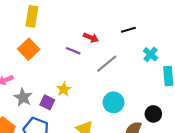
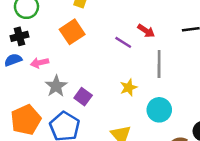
gray line: (107, 64) -> (159, 64), turned -60
yellow star: (64, 89) -> (129, 87), moved

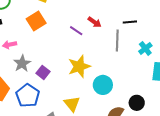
gray line: (159, 64) -> (117, 40), moved
yellow star: (129, 87) -> (79, 66), size x1.6

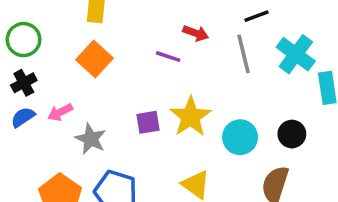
cyan cross: (145, 48) -> (296, 54), size x1.5
purple square: (43, 72) -> (148, 122), moved, turned -32
black circle: (137, 103) -> (292, 134), moved

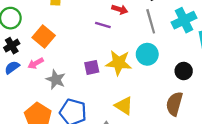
cyan cross: (296, 54) -> (184, 20), turned 30
orange square: (95, 59) -> (44, 37), moved
yellow star: (190, 117) -> (119, 63), turned -30
cyan circle: (240, 137) -> (147, 54), moved

